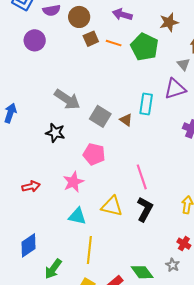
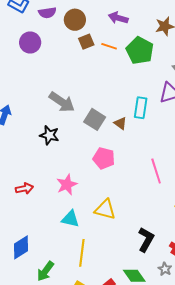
pink pentagon: (94, 154) -> (104, 158), moved
pink line: (142, 177) -> (156, 171), moved
black L-shape: (145, 209) -> (146, 240), moved

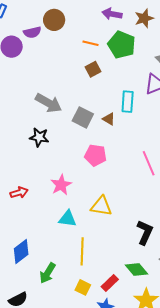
purple semicircle: (47, 13) -> (32, 32), moved
purple arrow: (118, 18) -> (112, 14), moved
brown square: (86, 42) -> (93, 69), moved

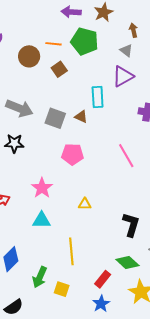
brown circle: (54, 20) -> (29, 56), moved
yellow triangle: (101, 206) -> (85, 204), size x0.6
cyan triangle: (68, 219) -> (42, 220), moved
yellow square: (83, 287) -> (62, 289), moved

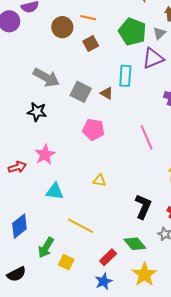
green pentagon: (84, 41) -> (132, 32), moved
gray triangle: (126, 51) -> (159, 33), turned 32
pink star: (42, 188) -> (45, 155), moved
yellow line: (71, 251) -> (80, 226), turned -64

